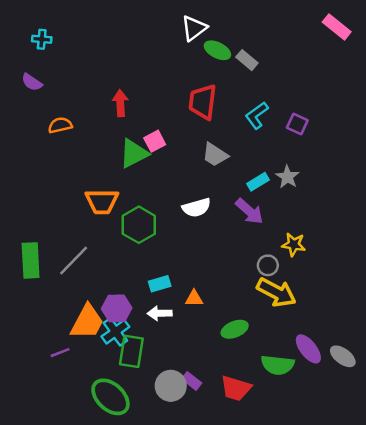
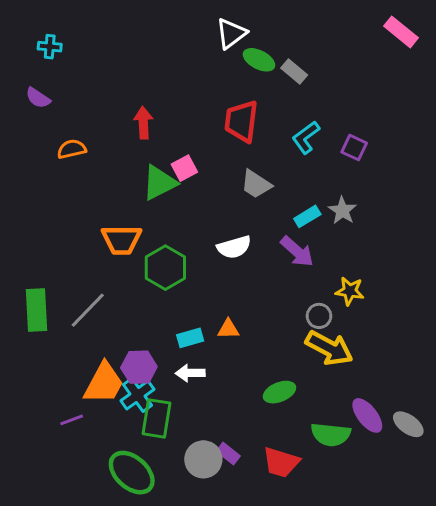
orange triangle: (194, 299) -> (228, 329), moved

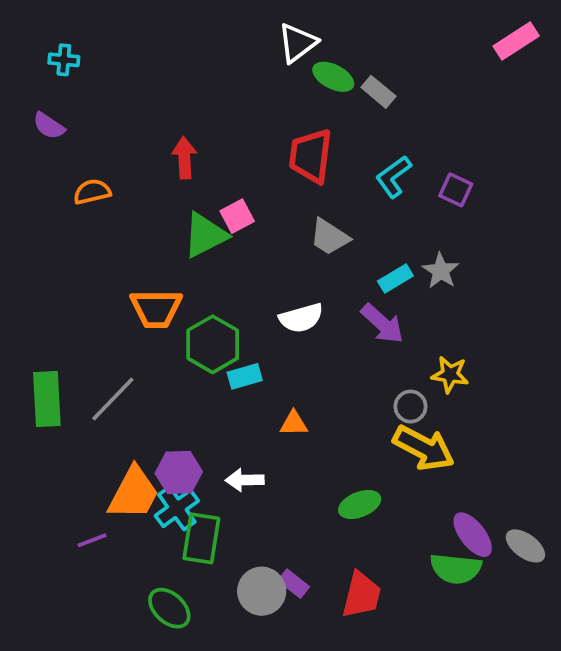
pink rectangle: (401, 32) -> (516, 41), turned -72
cyan rectangle: (190, 338) -> (245, 376), moved
green semicircle: (331, 434) -> (456, 569), moved
red trapezoid: (281, 462) -> (362, 595), turned -93
green ellipse: (132, 473) -> (169, 608), size x0.7

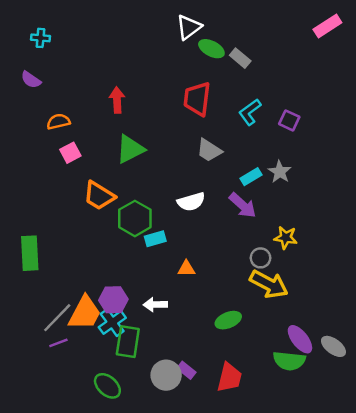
pink square: (237, 216) -> (70, 153), moved
orange trapezoid: (156, 309) -> (99, 196), turned 32
gray line: (113, 399) -> (57, 318), moved

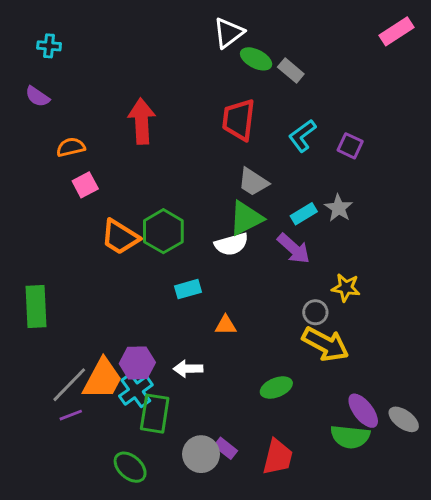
red arrow: (117, 100) -> (142, 121), size x1.4
green triangle: (130, 149) -> (246, 218), moved
green hexagon: (135, 218) -> (163, 231), moved

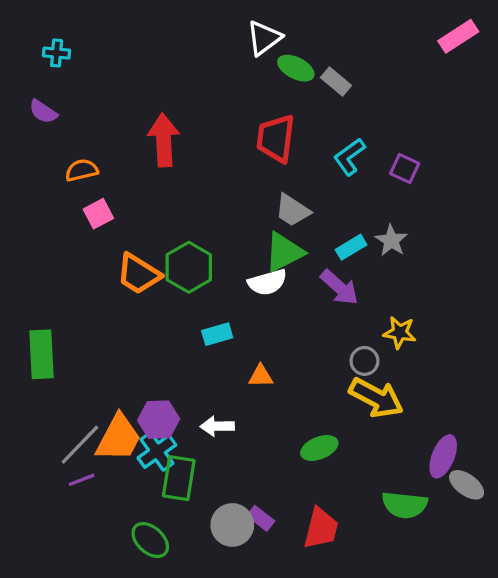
purple ellipse: (363, 411) -> (443, 456), moved, turned 60

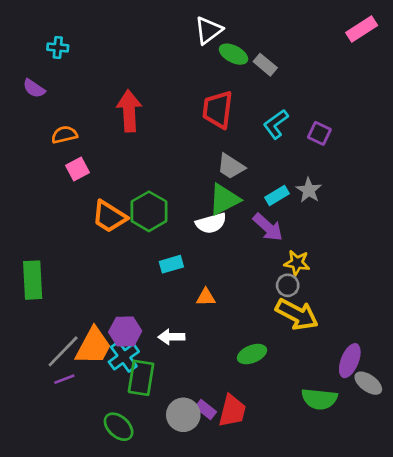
cyan cross: (57, 53) -> (58, 47), moved
yellow star: (400, 333) -> (297, 263), moved
red trapezoid: (321, 528) -> (232, 411), moved

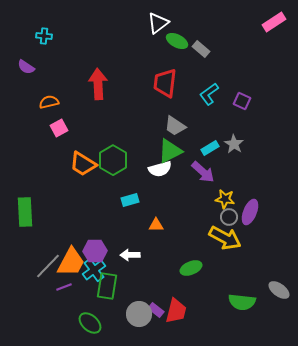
gray circle: (288, 285) -> (229, 217), moved
purple ellipse: (350, 361) -> (250, 212), moved
purple line: (64, 379) -> (64, 287), moved

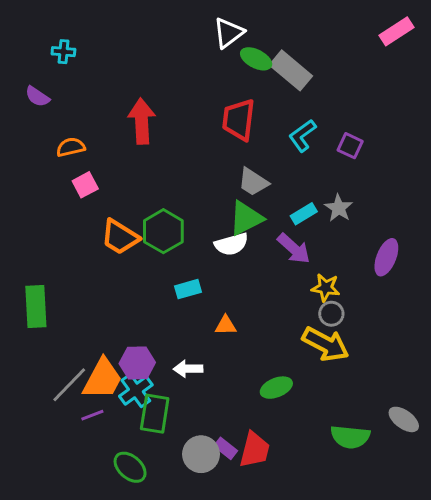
gray rectangle: (201, 49) -> (291, 70), size x1.6
purple ellipse: (250, 212) -> (386, 257), moved

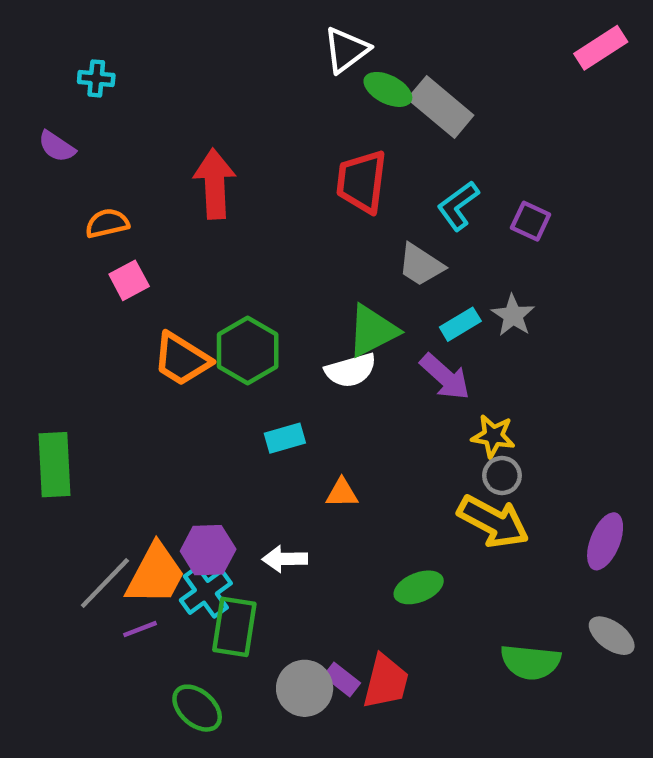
gray trapezoid: (253, 182) -> (421, 265), moved
purple ellipse: (386, 257) -> (605, 541), moved

